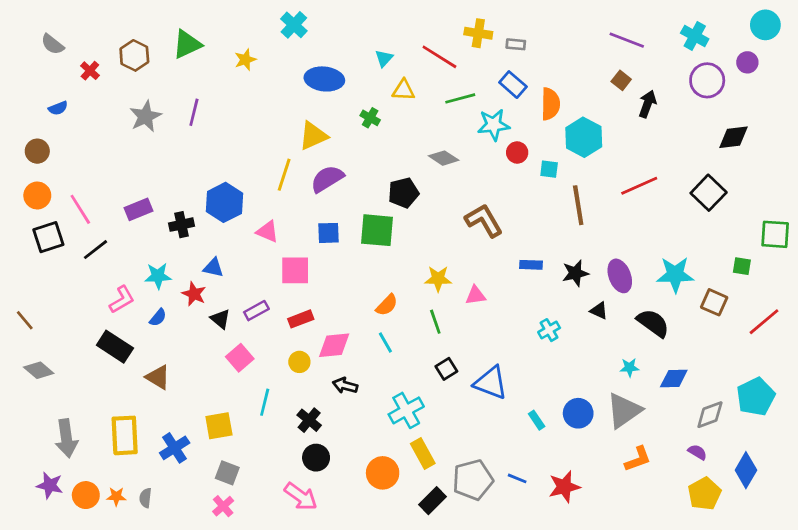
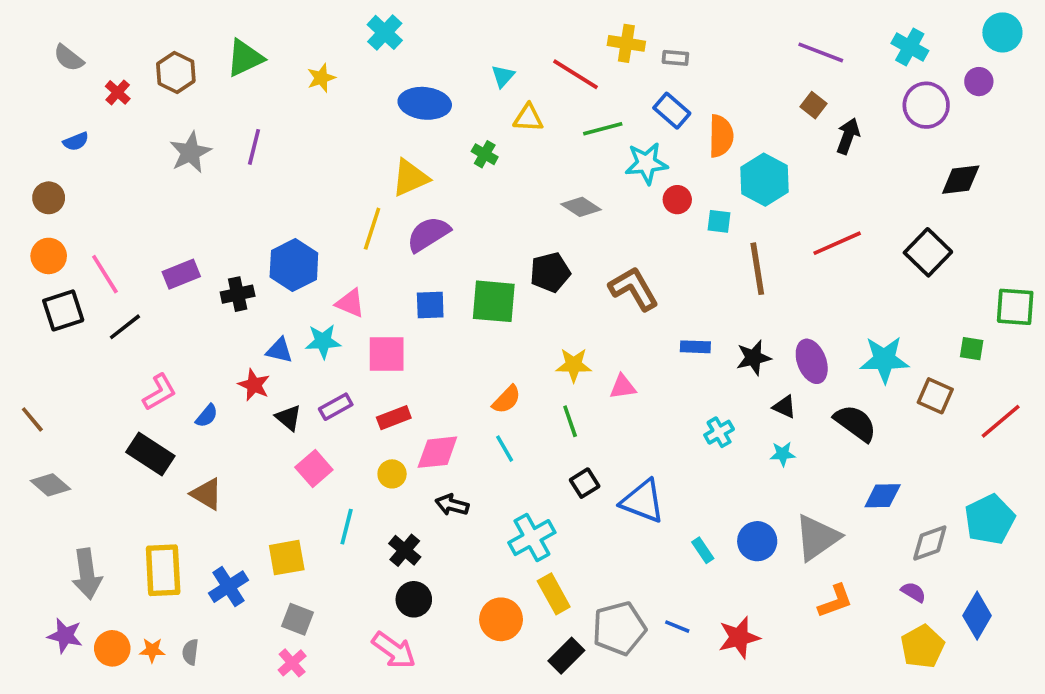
black pentagon: (403, 193) -> (550, 272), moved
cyan star: (158, 276) -> (323, 341), moved
cyan star: (629, 367) -> (783, 454), moved

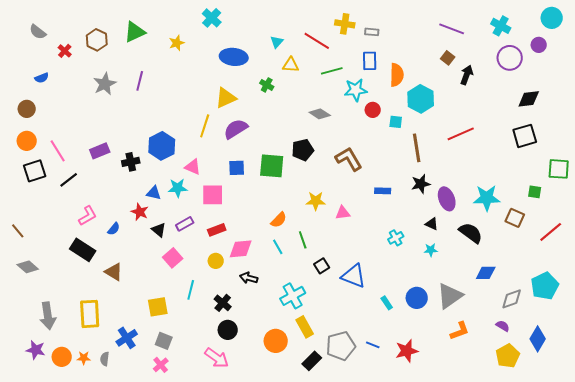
blue rectangle: (672, 111) -> (370, 61), turned 48
black square: (928, 252) -> (525, 136), moved, turned 30
black star: (754, 358) -> (421, 184), moved
green line: (570, 421) -> (303, 240), moved
blue cross: (229, 587) -> (127, 338), moved

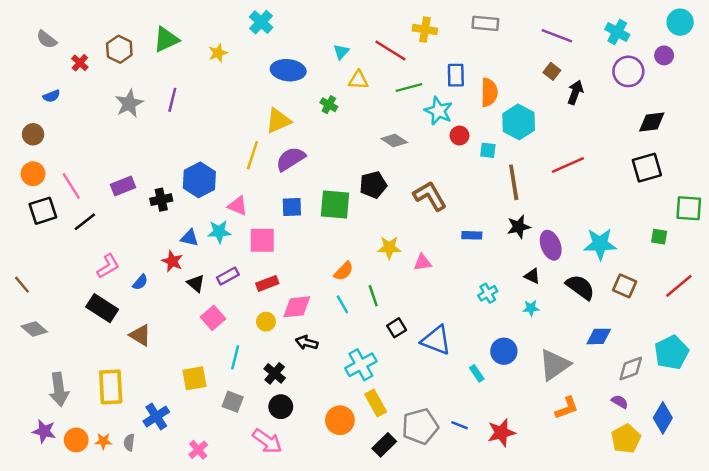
gray rectangle: (372, 32) -> (485, 23), moved, size x1.5
cyan star: (356, 90) -> (439, 111), turned 30
brown square: (515, 218) -> (625, 286), moved
blue circle: (417, 298) -> (504, 351), moved
gray square: (164, 341) -> (233, 402), moved

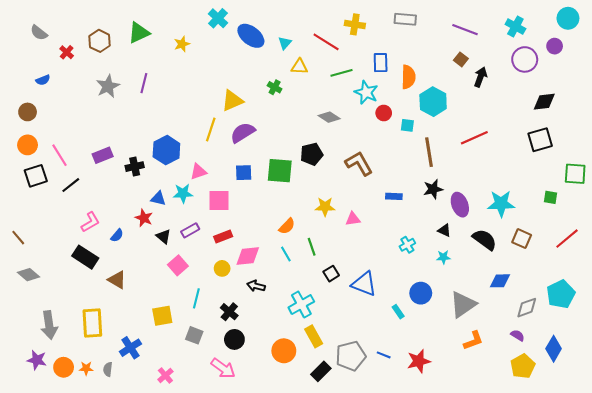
blue ellipse: (288, 70) -> (251, 36), moved, turned 32
pink triangle: (238, 206) -> (198, 172), turned -42

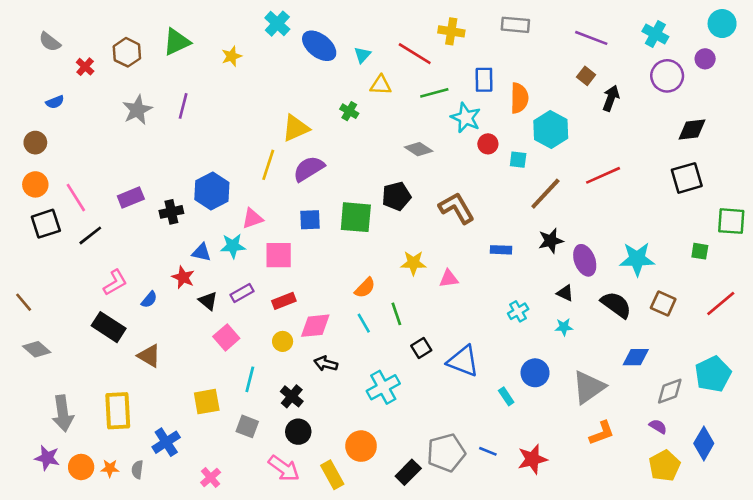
brown line: (429, 152) -> (545, 194), turned 52
yellow rectangle: (314, 336) -> (332, 475), moved

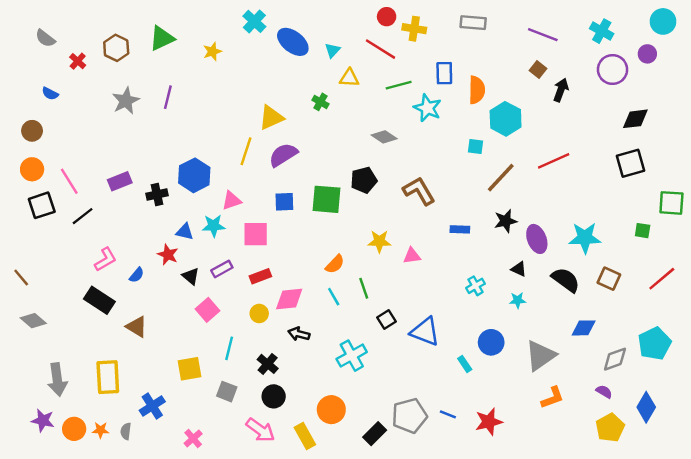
blue semicircle: (55, 102) -> (50, 94), turned 49
red circle: (488, 144) -> (387, 17), moved

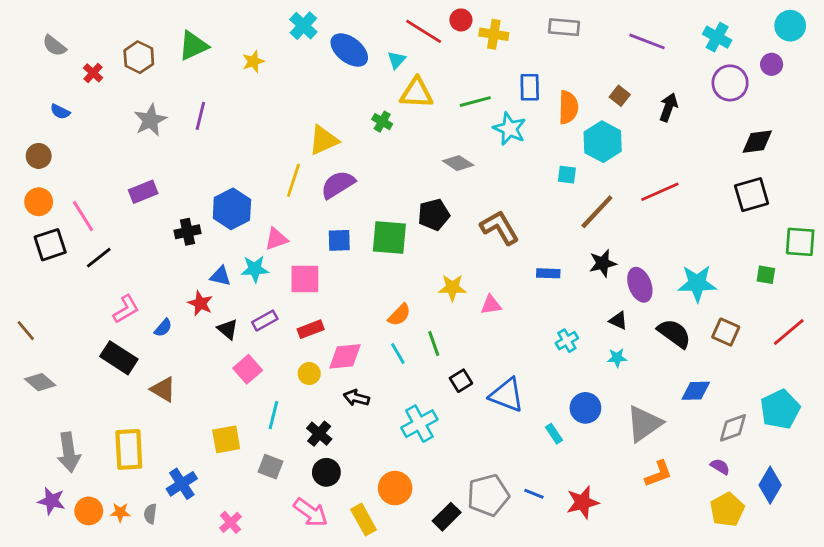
red line: (381, 49) -> (424, 31), moved
brown square: (538, 70) -> (620, 96), moved
yellow triangle: (349, 78) -> (417, 93), size x1.4
purple rectangle: (120, 181) -> (143, 192), moved

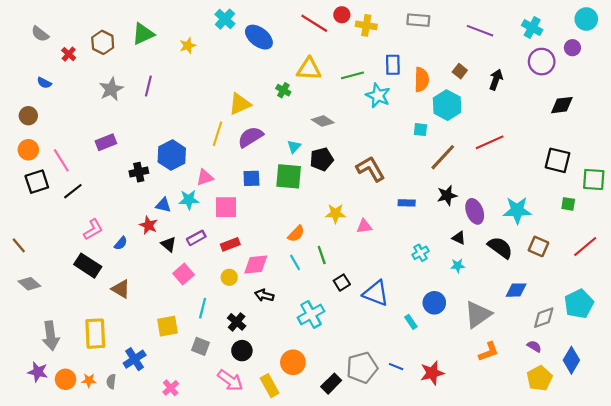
cyan triangle: (397, 60) -> (294, 147), moved
gray diamond: (458, 163) -> (323, 121), moved
black square: (752, 195) -> (558, 160), moved, turned 30

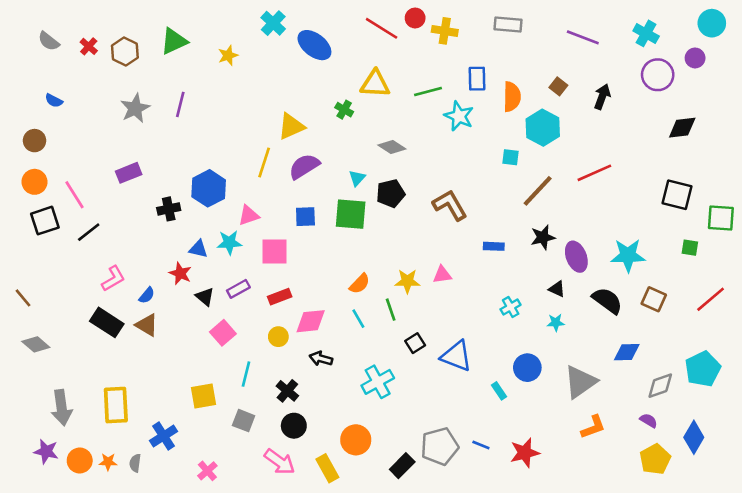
red cross: (69, 54) -> (89, 46), moved
yellow star: (335, 214) -> (407, 281), moved
brown triangle: (121, 289) -> (147, 325), moved

